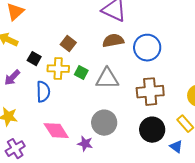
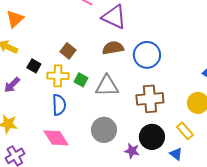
blue semicircle: (43, 92) -> (59, 105), moved
purple star: (85, 144) -> (132, 151), moved

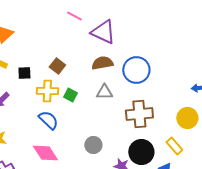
black square: (34, 66) -> (24, 73), moved, turned -32
gray triangle: (107, 86) -> (104, 92), moved, size x0.7
blue semicircle: (59, 105) -> (48, 120), turned -45
gray circle: (104, 130) -> (93, 145), size x0.7

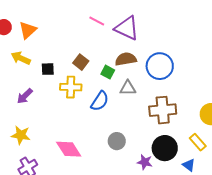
pink line: (74, 16) -> (97, 21), moved
green square: (70, 95) -> (108, 72), moved
blue semicircle: (48, 120) -> (100, 101), moved, turned 80

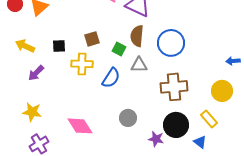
yellow arrow: (21, 58) -> (25, 46), moved
brown semicircle: (126, 59) -> (137, 36), turned -75
brown square: (81, 62) -> (92, 39), turned 35

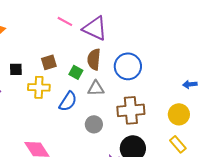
gray circle: (128, 118) -> (94, 124), moved
yellow rectangle: (209, 119) -> (178, 144), moved

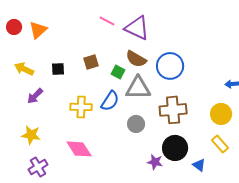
brown semicircle: (94, 59) -> (136, 59), turned -65
yellow cross: (39, 87) -> (81, 107), moved
gray triangle: (96, 88) -> (138, 88), size x1.5

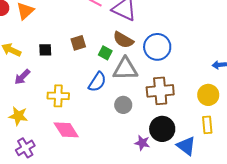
yellow cross: (81, 107) -> (58, 96), moved
yellow rectangle: (220, 144) -> (207, 125), turned 36
blue triangle: (199, 165) -> (186, 146), size x1.5

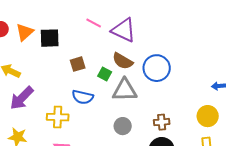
black square: (45, 50) -> (50, 38), moved, size x1.5
purple arrow: (22, 77) -> (22, 98), size x1.5
blue semicircle: (97, 82) -> (83, 97), moved, turned 70
brown cross: (160, 91) -> (162, 122), moved, size x0.6

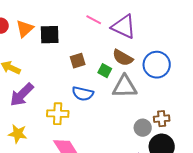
gray circle: (123, 126) -> (143, 128), moved

